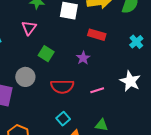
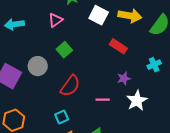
purple star: (83, 58) -> (124, 78), moved
red semicircle: (62, 86) -> (70, 86), turned -70

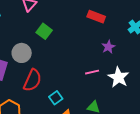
red semicircle: (70, 86) -> (32, 80), moved
white star: (137, 101) -> (118, 77), moved

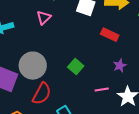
green square: (44, 31) -> (76, 67), moved
gray circle: (22, 53) -> (33, 66), size x1.4

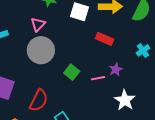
gray circle: (33, 66) -> (41, 50), moved
pink line: (102, 90) -> (98, 78), moved

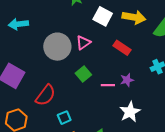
pink triangle: (38, 24) -> (83, 43), moved

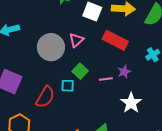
red rectangle: (122, 48) -> (115, 40), size x1.4
cyan square: (64, 118) -> (68, 86), moved, turned 32

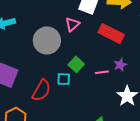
pink triangle: (76, 40) -> (72, 24), moved

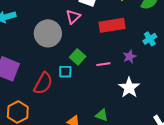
red rectangle: (111, 34) -> (112, 25), turned -35
purple star: (120, 65) -> (130, 57), moved

